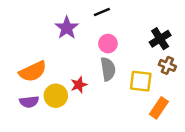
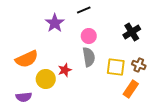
brown cross: (167, 65) -> (139, 65), moved
purple semicircle: (29, 102) -> (24, 97), moved

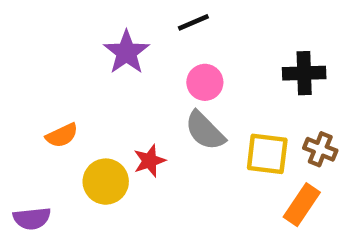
black cross: (132, 32) -> (304, 73), turned 30
gray semicircle: (89, 57) -> (205, 131), turned 144
orange semicircle: (27, 59) -> (62, 135), size x0.6
purple semicircle: (24, 97) -> (32, 218), moved

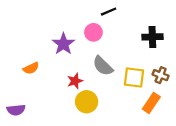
black line: (193, 22) -> (109, 12), moved
purple star: (126, 52) -> (63, 44), moved
pink circle: (205, 82) -> (93, 32), moved
yellow circle: (106, 182) -> (87, 102), moved

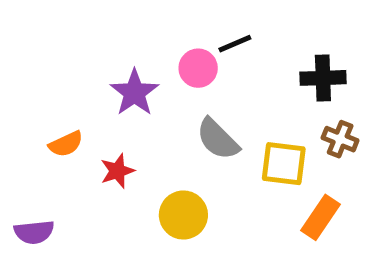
black line: (109, 12) -> (235, 44), moved
brown cross: (161, 75) -> (340, 139), moved
red star: (75, 81) -> (117, 171), moved

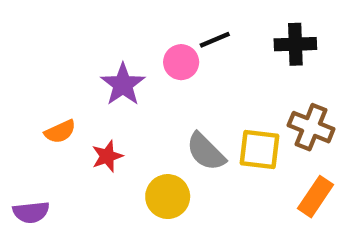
black cross: (323, 78) -> (295, 44), moved
gray semicircle: (218, 139) -> (206, 152), moved
brown cross: (340, 139) -> (311, 127), size x1.4
orange rectangle: (320, 217) -> (316, 197), moved

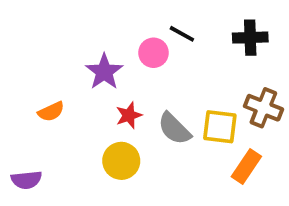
black line: (215, 40) -> (182, 34), turned 52
red star: (107, 156) -> (129, 115), moved
yellow circle: (168, 197) -> (121, 161), moved
orange rectangle: (316, 197) -> (246, 167), moved

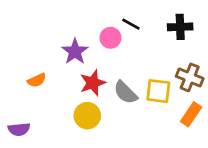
red star: (129, 115) -> (93, 83), size x1.4
orange rectangle: (246, 167) -> (191, 114), moved

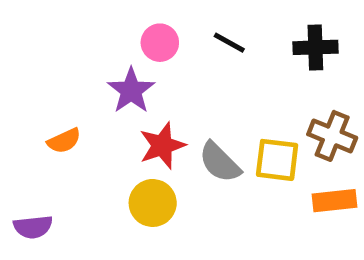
pink circle: (110, 38) -> (160, 43), moved
orange rectangle: (191, 114) -> (335, 201), turned 50

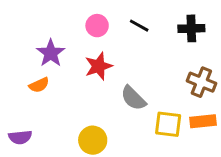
purple star: (131, 91) -> (51, 53), moved
red star: (162, 146) -> (99, 66), moved
yellow square: (277, 160) -> (168, 124), moved
yellow circle: (153, 203) -> (93, 140), moved

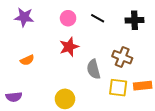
purple star: (51, 53) -> (24, 17), moved, turned -30
brown cross: (201, 82) -> (122, 57), moved
gray semicircle: (133, 98) -> (94, 69), turned 30

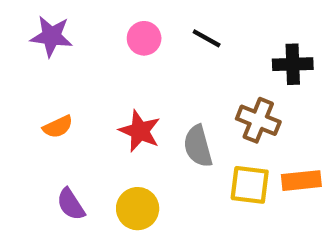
black cross: (134, 20) -> (293, 64), moved
red star: (69, 47) -> (140, 131), moved, turned -30
purple semicircle: (14, 97) -> (71, 204), moved, turned 63

